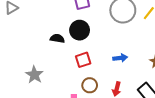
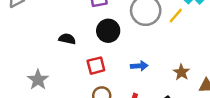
black circle: (80, 30) -> (108, 31), moved

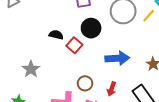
red square: (96, 66) -> (74, 45), moved, turned -35
blue arrow: (139, 66) -> (117, 58), size x1.6

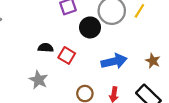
black circle: (91, 28) -> (90, 27), moved
gray star: (31, 69) -> (38, 80), moved

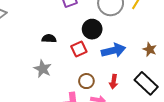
black circle: (90, 27) -> (92, 29), moved
red square: (67, 55) -> (79, 49), moved, turned 35

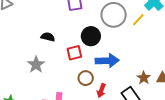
brown star: (150, 49) -> (144, 78), moved
brown circle: (86, 81) -> (86, 78), moved

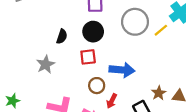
black circle: (91, 36) -> (93, 32), moved
black semicircle: (48, 37) -> (62, 36), turned 88

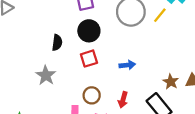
blue arrow: (122, 70) -> (127, 65), size x0.6
brown circle: (97, 86) -> (92, 95), moved

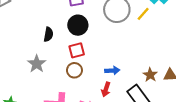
blue arrow: (127, 65) -> (112, 70), moved
brown circle: (92, 95) -> (74, 70), moved

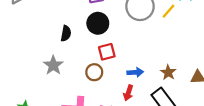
red square: (77, 50) -> (107, 52), moved
brown star: (150, 75) -> (168, 72), moved

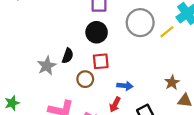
black semicircle: (66, 33) -> (68, 56), moved
brown star: (168, 72) -> (172, 82), moved

